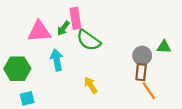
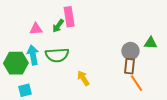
pink triangle: (39, 32) -> (36, 29), size x0.6
green semicircle: (89, 40) -> (57, 55), moved, turned -40
cyan arrow: (57, 60) -> (33, 55), moved

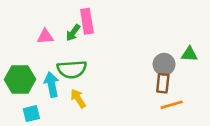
cyan arrow: (33, 55) -> (52, 84), moved
yellow arrow: (83, 78) -> (78, 98), moved
orange line: (137, 83) -> (172, 105), turned -72

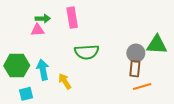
green arrow: (73, 33) -> (43, 19), moved, turned -128
green triangle: (189, 54) -> (157, 45), size x1.5
green semicircle: (72, 69) -> (87, 52), moved

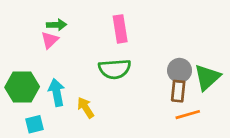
pink rectangle: (72, 18) -> (120, 29), moved
pink triangle: (38, 30) -> (50, 40), turned -40
green triangle: (157, 45) -> (207, 77), moved, turned -45

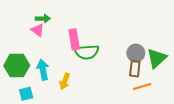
pink rectangle: (120, 29) -> (74, 39), moved
pink triangle: (50, 40) -> (38, 30), turned -40
yellow arrow: (86, 108) -> (65, 81), turned -126

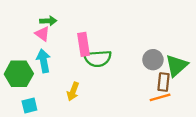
brown rectangle: (135, 69) -> (164, 82), moved
cyan arrow: (43, 70) -> (44, 61), moved

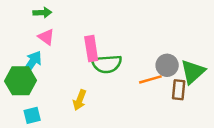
green arrow: (48, 21) -> (42, 13), moved
cyan arrow: (44, 61) -> (32, 63), moved, turned 45
orange line: (160, 97) -> (150, 79), moved

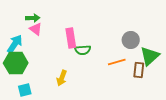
green arrow: (42, 13) -> (33, 18), moved
cyan arrow: (32, 63) -> (15, 44), moved
green semicircle: (107, 64) -> (83, 50), size x0.7
gray circle: (167, 65) -> (131, 40), moved

